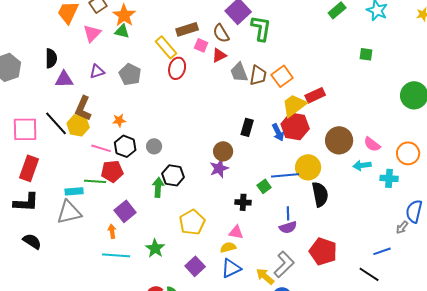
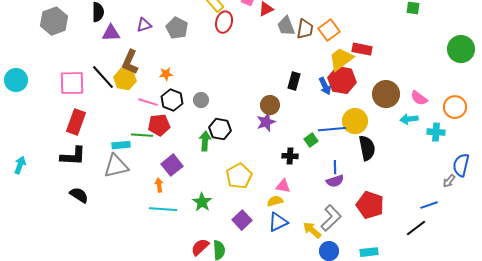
red rectangle: (315, 95) -> (362, 49), turned 36
black line: (369, 274) -> (416, 228), turned -70

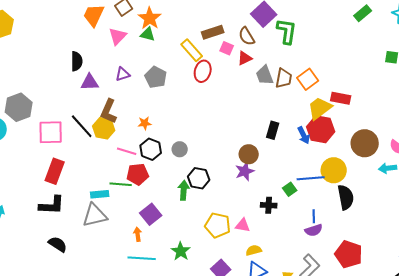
gray hexagon: (54, 21) -> (19, 107), moved
yellow pentagon: (239, 176) -> (218, 225), turned -30
pink triangle: (283, 186) -> (243, 225), moved

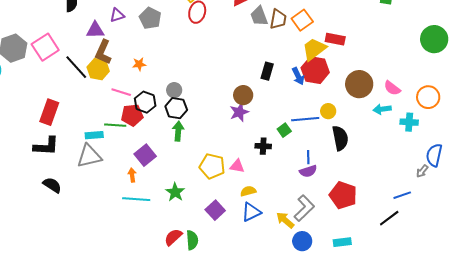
purple triangle: (90, 82) -> (95, 30), moved
pink square: (51, 132) -> (45, 47), moved, turned -32
black hexagon: (151, 149) -> (145, 102), moved
yellow circle: (334, 170) -> (328, 111), size x0.6
black hexagon: (199, 178) -> (176, 108), moved

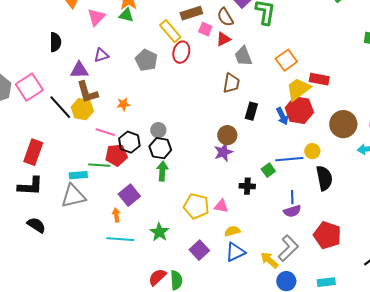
gray pentagon: (150, 18) -> (146, 60), moved
brown trapezoid: (278, 19) -> (231, 83), moved
brown L-shape: (103, 52) -> (87, 92), turned -40

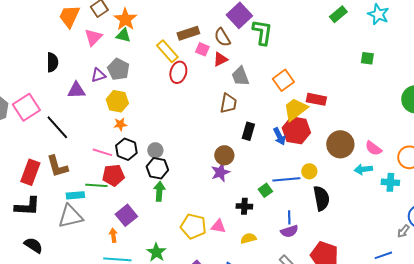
gray pentagon: (146, 60) -> (118, 69), moved
brown L-shape: (87, 92) -> (57, 166), moved
yellow hexagon: (82, 109) -> (117, 101), moved
black hexagon: (129, 142) -> (126, 149), moved
yellow semicircle: (232, 231) -> (248, 238), moved

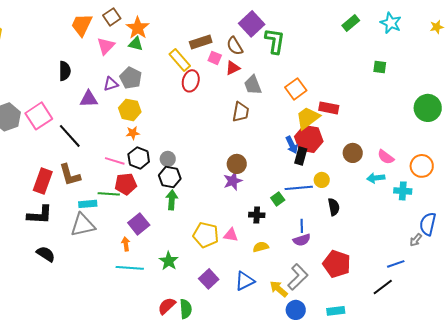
black rectangle: (248, 131) -> (301, 156), moved
brown circle: (340, 144) -> (353, 153), size x0.7
black semicircle: (321, 198) -> (334, 207), size x0.7

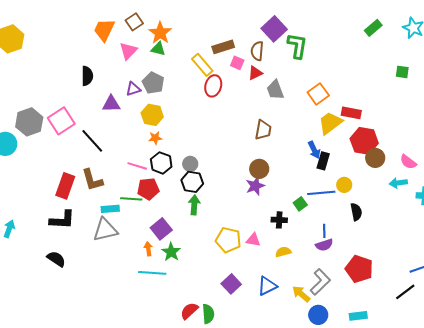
brown semicircle: (235, 46) -> (257, 51), turned 36
brown trapezoid: (241, 112) -> (263, 130), moved
red hexagon: (309, 139) -> (364, 141), moved
black semicircle: (46, 254) -> (56, 259), moved
green star: (169, 261) -> (171, 252), moved

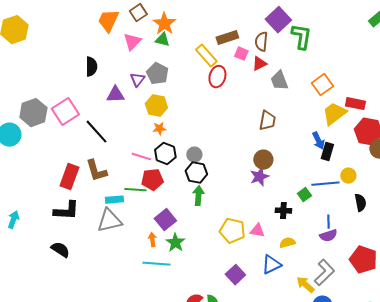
purple triangle: (133, 89) -> (137, 80), turned -35
blue triangle: (267, 286) -> (271, 265), moved

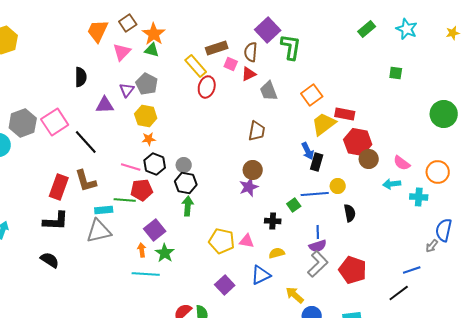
gray L-shape: (324, 273) -> (318, 264), moved

